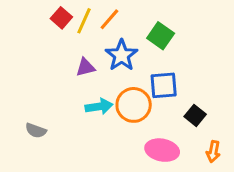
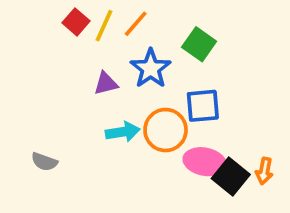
black square: (195, 115) -> (231, 177), moved, size x1.4
pink ellipse: (162, 150) -> (205, 162), moved
orange arrow: (213, 152) -> (264, 171), moved

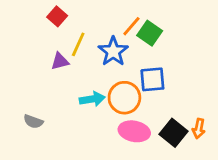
orange line: (136, 24) -> (131, 26), moved
yellow line: (104, 26) -> (78, 44), moved
purple triangle: (106, 83) -> (60, 61), moved
pink ellipse: (205, 162) -> (134, 131), moved

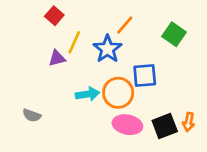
green square: (150, 33) -> (174, 34), moved
black square: (173, 133) -> (165, 126), turned 30

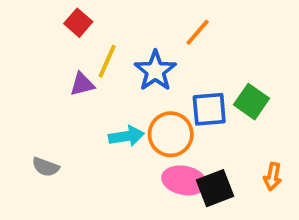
orange line: (125, 25) -> (198, 32), moved
green square: (174, 34) -> (251, 102), moved
black square: (165, 126) -> (215, 188), moved

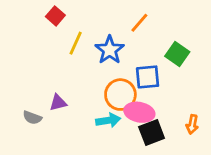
purple triangle: (82, 84) -> (58, 103), moved
green square: (251, 102) -> (177, 54), moved
cyan arrow: (126, 136) -> (108, 120), moved
pink ellipse: (184, 180) -> (139, 112), moved

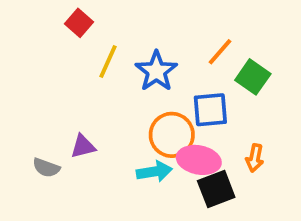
orange line: (139, 23) -> (220, 52), moved
orange arrow: (192, 124) -> (255, 158), moved

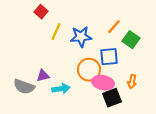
blue star: (156, 71) -> (81, 37), turned 30
gray semicircle: (46, 168) -> (24, 87), size x1.5
cyan arrow: (154, 172) -> (61, 89), moved

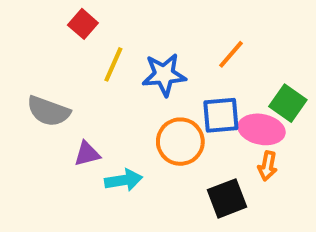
green square: (131, 40) -> (288, 103), moved
pink ellipse: (103, 83) -> (261, 129), moved
gray semicircle: (24, 87) -> (48, 111), moved

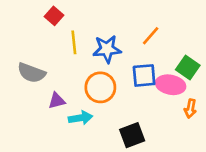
yellow line: (113, 64) -> (74, 42), turned -30
orange circle: (180, 142) -> (100, 87), moved
orange arrow: (268, 166) -> (190, 109), moved
black square: (227, 198) -> (132, 135), moved

